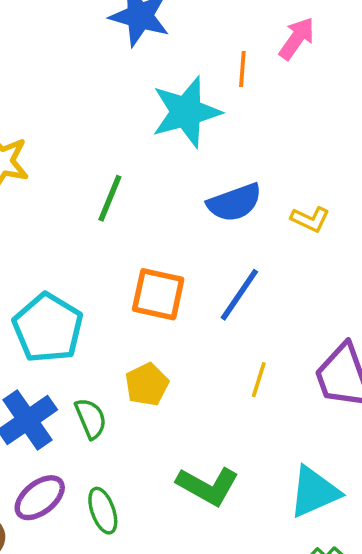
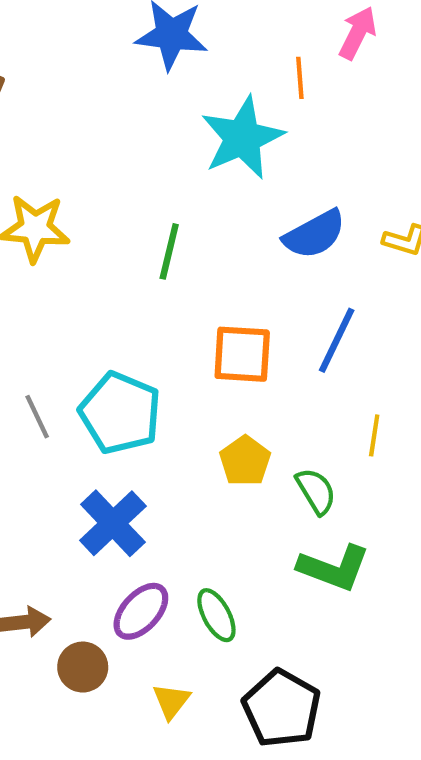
green semicircle: (91, 418) -> (316, 491), moved

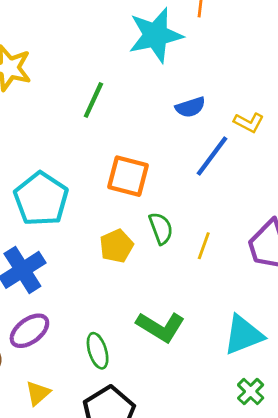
blue semicircle: (314, 234) -> (190, 107), size x0.7
blue line: (337, 340) -> (212, 156), moved
green semicircle: (316, 491) -> (161, 228), moved
green ellipse: (216, 615) -> (98, 351), moved

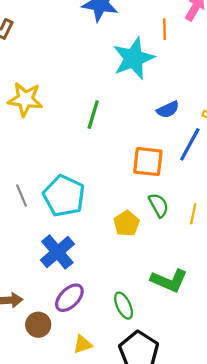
orange square: (128, 176) -> (148, 162), moved
yellow triangle: (38, 393) -> (83, 344), turned 30

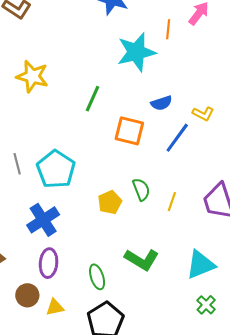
orange square: (148, 162) -> (129, 131), moved
purple ellipse: (69, 298) -> (49, 263), turned -48
brown circle: (38, 325) -> (27, 295), moved

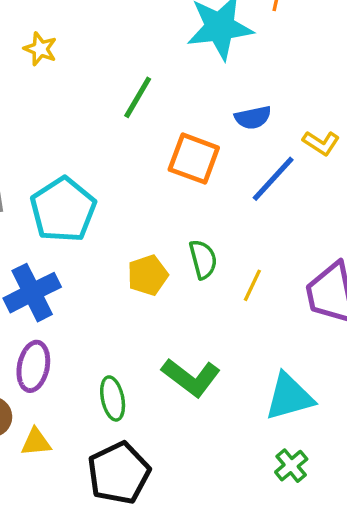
yellow star: (32, 76) -> (40, 49), size x0.6

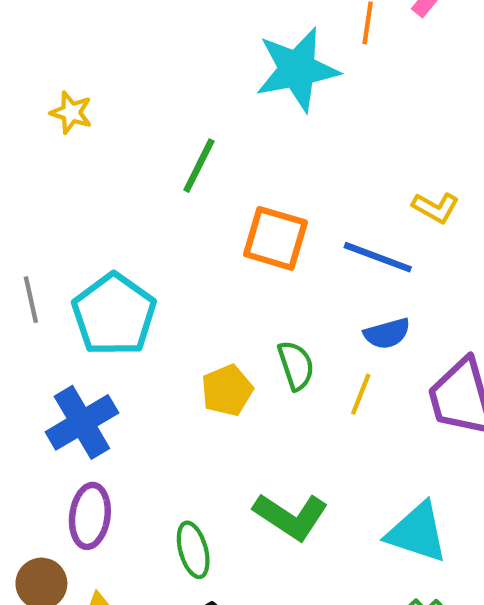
blue semicircle: (253, 118) -> (387, 333), moved
blue line: (273, 179) -> (378, 257), turned 72
cyan triangle: (289, 397) -> (417, 532), turned 38

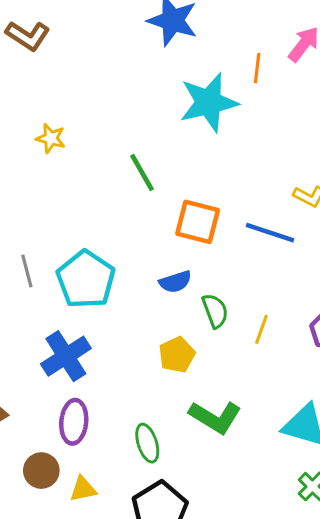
green line: (199, 166) -> (142, 173), turned -54
blue semicircle: (387, 333) -> (175, 282), moved
yellow pentagon: (227, 390) -> (177, 355), moved

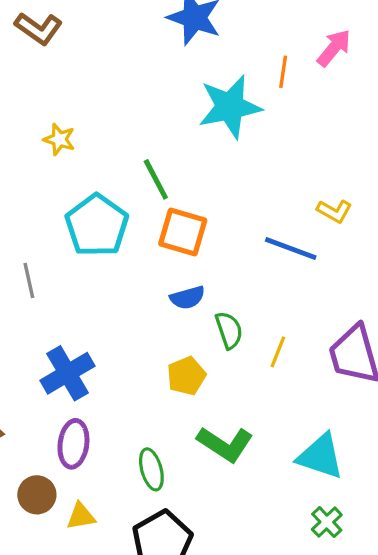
orange square: (198, 222) -> (183, 232), moved
cyan pentagon: (86, 280) -> (97, 225), moved

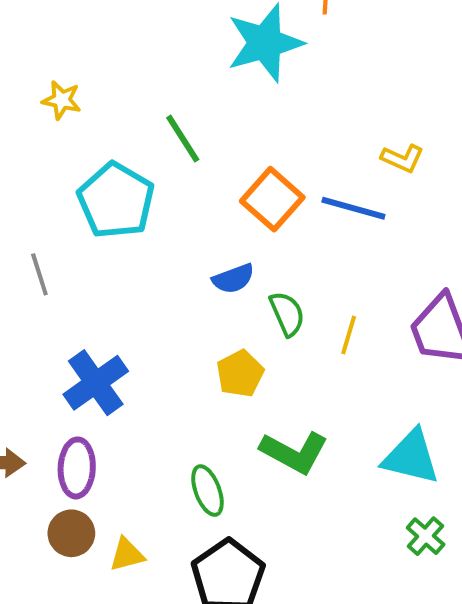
orange square: (183, 232) -> (272, 199), moved, turned 30
purple ellipse: (73, 444) -> (77, 468), moved

